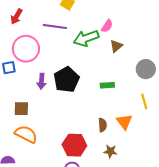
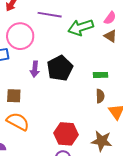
pink semicircle: (107, 26) -> (110, 18), moved
brown triangle: (116, 46) -> (110, 36), turned -48
brown semicircle: (103, 125) -> (100, 96), moved
brown star: (110, 151) -> (102, 141), size x1.5

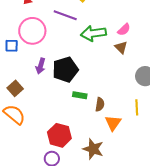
green rectangle: (100, 75) -> (80, 95), moved
brown square: (14, 96) -> (15, 88), turned 35

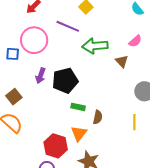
pink semicircle: (124, 30) -> (135, 41), moved
orange triangle: (113, 123) -> (79, 133), moved

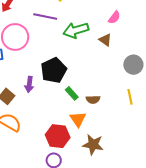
purple arrow: (41, 76) -> (29, 84), moved
green rectangle: (78, 107) -> (72, 93), turned 48
brown semicircle: (98, 117) -> (93, 100), turned 88

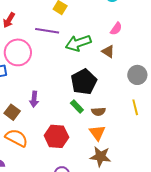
black pentagon: (54, 70) -> (84, 82), moved
orange triangle: (78, 119) -> (97, 133), moved
red hexagon: (58, 136) -> (56, 136), moved

